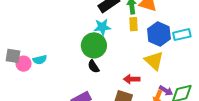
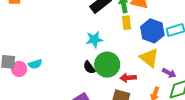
cyan star: (102, 27) -> (94, 39), moved
green circle: (94, 45) -> (107, 65), moved
purple arrow: (166, 91) -> (169, 73), moved

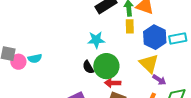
purple arrow: (169, 73) -> (159, 80), moved
red arrow: (128, 78) -> (113, 83), moved

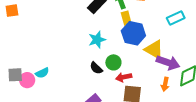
blue hexagon: (155, 37) -> (133, 33), moved
green circle: (106, 66) -> (113, 62), size x0.6
purple arrow: (159, 80) -> (168, 63), size x1.6

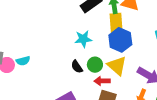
yellow rectangle: (126, 18) -> (116, 24), size x1.5
yellow triangle: (154, 49) -> (117, 66), moved

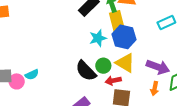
cyan star: (83, 39) -> (98, 38), moved
black semicircle: (77, 67) -> (86, 71), size x1.6

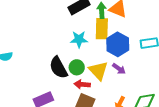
blue hexagon: (124, 37) -> (118, 44), moved
purple arrow: (158, 67) -> (119, 69), moved, size x0.6

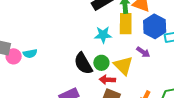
blue hexagon: (118, 44) -> (155, 26), moved
purple arrow: (119, 69) -> (143, 52), moved

